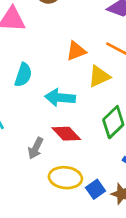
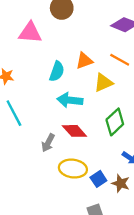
cyan semicircle: (23, 75) -> (57, 71), moved

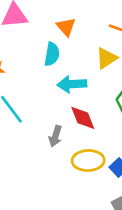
orange triangle: (84, 61) -> (66, 27), moved, turned -42
red diamond: (74, 131) -> (83, 118), turned 30

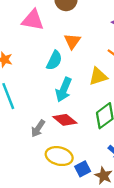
cyan arrow: (72, 84) -> (64, 90), turned -80
red diamond: (83, 118) -> (65, 120), turned -45

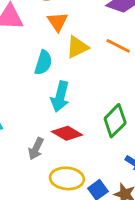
orange triangle: (72, 41) -> (58, 22), moved
yellow triangle: (98, 76) -> (77, 47), moved

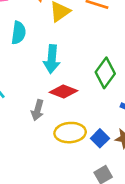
cyan semicircle: (43, 63) -> (18, 33), moved

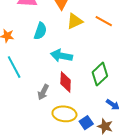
cyan arrow: (52, 59) -> (61, 56), turned 85
red diamond: (63, 91) -> (66, 82), turned 60

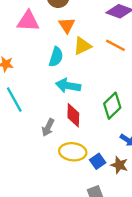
cyan semicircle: (40, 31) -> (56, 57), moved

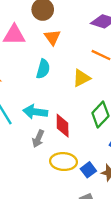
yellow triangle: (82, 46) -> (81, 78), moved
cyan arrow: (68, 86) -> (35, 112), moved

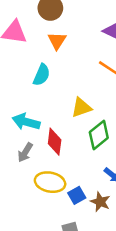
yellow triangle: (81, 78) -> (81, 108), moved

